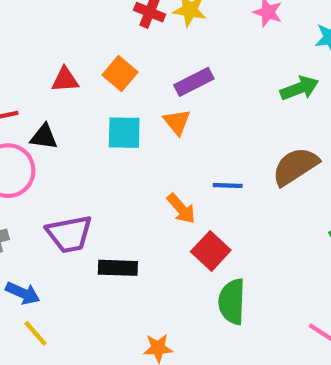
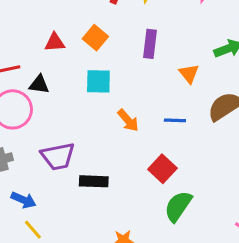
purple rectangle: (194, 82) -> (150, 44), turned -56
orange triangle: (177, 122) -> (189, 74), moved
orange arrow: (181, 209) -> (128, 120), moved
green semicircle: (232, 302) -> (178, 206), turned 32

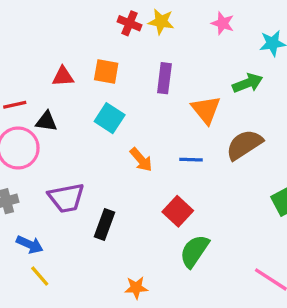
orange square: (95, 38) -> (106, 72), turned -30
orange triangle: (189, 74) -> (206, 110), size x1.4
cyan square: (98, 81) -> (110, 118), turned 32
black rectangle: (94, 181) -> (105, 225), turned -72

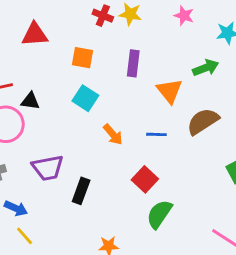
red triangle: (63, 76) -> (35, 34), moved, size x1.4

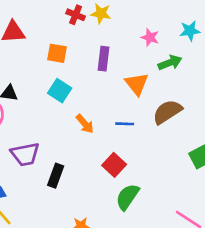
pink star: (184, 16) -> (150, 37), moved

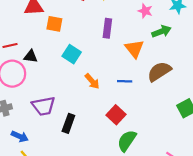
orange square: (57, 53) -> (54, 24), moved

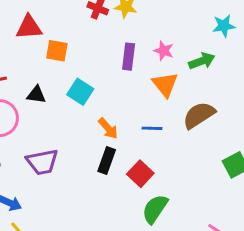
pink star: (145, 11) -> (164, 51), moved
black triangle: (31, 56) -> (36, 95), moved
black rectangle: (68, 123) -> (107, 161), moved

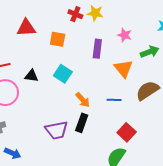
orange square: (57, 51) -> (58, 39), moved
pink star: (164, 51) -> (125, 35), moved
purple trapezoid: (42, 162) -> (57, 130), moved
red square: (140, 174) -> (127, 132), moved

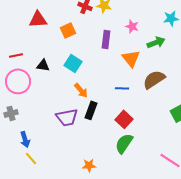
orange square: (58, 39) -> (68, 30), turned -35
orange arrow: (83, 100) -> (81, 90), moved
red square: (127, 132) -> (124, 119), moved
blue arrow: (13, 153) -> (25, 139), turned 49

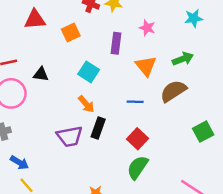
green arrow: (156, 42) -> (183, 59), moved
cyan square: (73, 63) -> (89, 72), moved
blue arrow: (25, 139) -> (19, 163), turned -42

